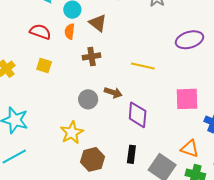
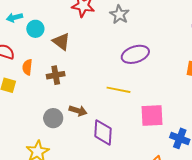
orange semicircle: (70, 31) -> (27, 67), moved
purple ellipse: (189, 40) -> (135, 54), moved
yellow line: (143, 66) -> (118, 90), moved

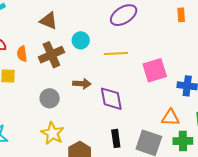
cyan circle: (35, 29) -> (81, 40), moved
brown cross: (56, 75) -> (51, 55), size x1.4
gray circle: (53, 118) -> (50, 98), moved

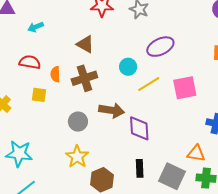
cyan circle: (81, 40) -> (128, 67), moved
yellow line: (116, 54) -> (149, 84), turned -35
pink square: (155, 70) -> (185, 88), moved
brown arrow: (82, 84) -> (112, 110), size x1.4

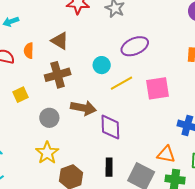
orange semicircle: (55, 74) -> (29, 51), moved
yellow square: (39, 95) -> (20, 95), moved, turned -35

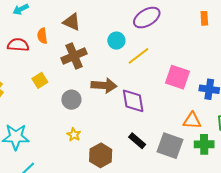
pink square: (158, 88) -> (177, 77), moved, turned 35
yellow star: (47, 153) -> (74, 135), size x0.6
black rectangle: (109, 167) -> (137, 141), turned -42

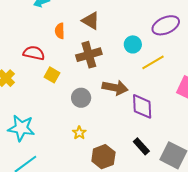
red semicircle: (18, 45) -> (34, 53), moved
yellow square: (40, 80) -> (52, 75), turned -35

